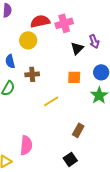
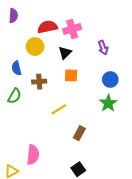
black triangle: (77, 48) -> (65, 53), moved
orange square: (74, 77) -> (71, 75), moved
brown rectangle: (78, 130) -> (79, 133), moved

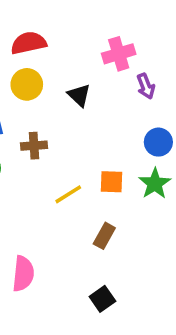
red semicircle: (47, 27) -> (29, 43), moved
pink cross: (72, 29) -> (119, 54), moved
black triangle: (65, 53) -> (79, 95), turned -32
orange square: (71, 75) -> (112, 182), moved

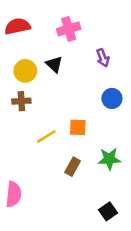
pink cross: (119, 54) -> (69, 29), moved
yellow circle: (27, 84) -> (25, 71), moved
green star: (155, 184) -> (109, 159), moved, turned 30
black square: (102, 299) -> (108, 211), moved

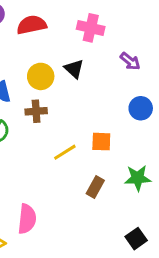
pink cross: (69, 29) -> (91, 28), turned 30
purple arrow: (103, 58) -> (130, 61), turned -30

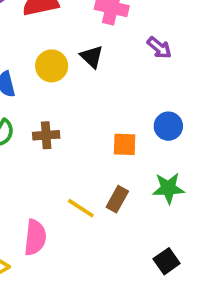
blue circle: (141, 108) -> (168, 126), moved
brown cross: (36, 111) -> (46, 135), moved
yellow line: (65, 152) -> (81, 208), moved, turned 65

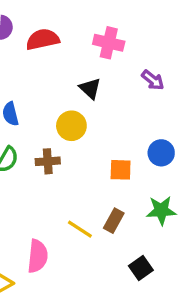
yellow circle: (52, 66) -> (71, 126), moved
black square: (167, 261) -> (141, 268), moved

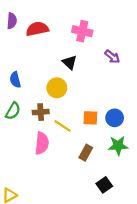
blue circle: (161, 153) -> (115, 118), moved
yellow line: (80, 229) -> (63, 126), moved
pink semicircle: (38, 256) -> (42, 143), moved

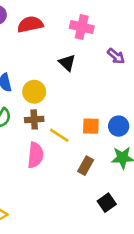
yellow circle: (57, 88) -> (34, 92), moved

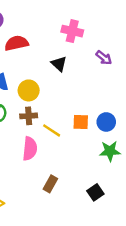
red semicircle: (30, 24) -> (16, 43), moved
brown rectangle: (86, 166) -> (50, 184), moved

